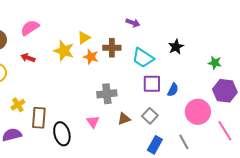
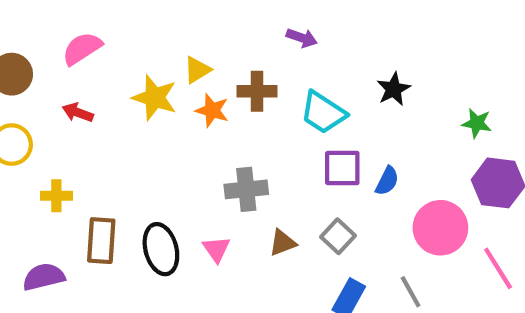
yellow cross: (18, 105) -> (56, 196), moved, turned 32
black ellipse: (62, 134) -> (161, 249), moved

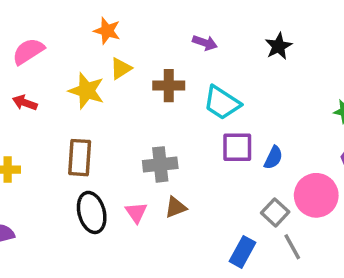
black star: (394, 89) -> (279, 46), moved
orange star: (212, 110) -> (107, 31), moved
gray square: (338, 236) -> (275, 212), moved
brown rectangle: (101, 241) -> (80, 158), moved
brown triangle: (283, 243) -> (176, 207), moved

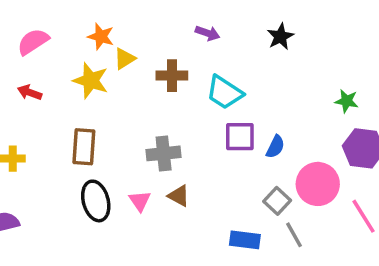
orange star: (107, 31) -> (101, 37), moved
brown triangle: (176, 207) -> (179, 196), turned 50
blue rectangle: (243, 252) -> (245, 240), turned 68

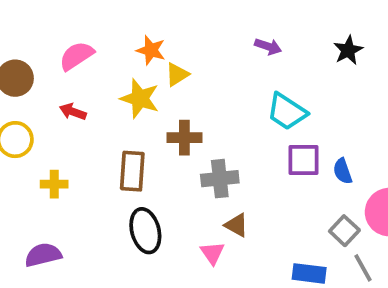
brown cross: (172, 76) -> (184, 138), moved
blue semicircle: (275, 147) -> (343, 171), turned 135
pink triangle: (140, 201) -> (212, 253), moved

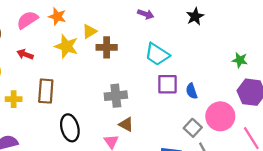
orange star: (151, 50) -> (57, 16), moved
brown cross: (184, 138) -> (107, 47), moved
brown rectangle: (132, 171) -> (46, 91), moved

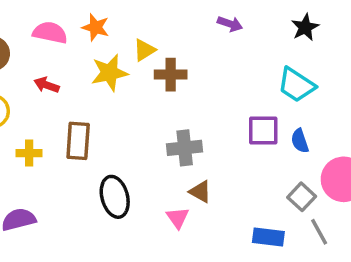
pink semicircle: (27, 20) -> (50, 33), turned 45
yellow star: (66, 46) -> (109, 73), turned -30
cyan trapezoid: (157, 54) -> (296, 85), moved

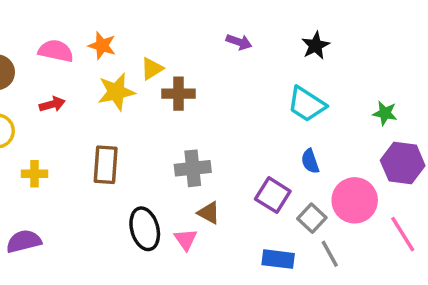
red arrow: (47, 85) -> (52, 104), turned 145
purple square: (263, 130) -> (273, 195), moved, turned 32
brown rectangle: (78, 141) -> (106, 165), moved
black ellipse: (115, 197) -> (145, 229), moved

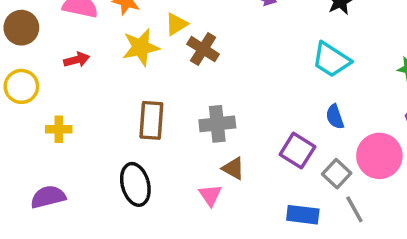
brown cross: (179, 94) -> (203, 49), turned 32
brown rectangle: (106, 165) -> (151, 120), moved
black ellipse: (145, 229) -> (135, 184), moved

